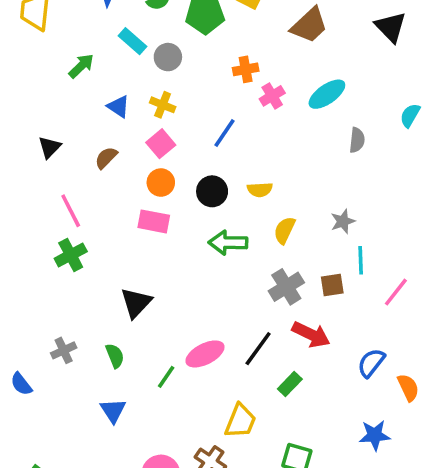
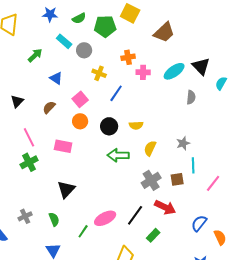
black triangle: (391, 27) -> (201, 66), moved
pink cross: (272, 96) -> (143, 72), turned 32
yellow cross: (163, 105) -> (99, 73), moved
pink rectangle: (154, 221) -> (63, 146), moved

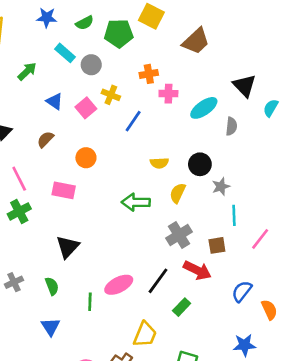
cyan ellipse: (174, 71) -> (204, 108), moved
pink square: (80, 99) -> (86, 108), moved
black circle: (109, 126) -> (200, 164), moved
brown square: (177, 179) -> (217, 245), moved
green line: (83, 231) -> (90, 302), turned -32

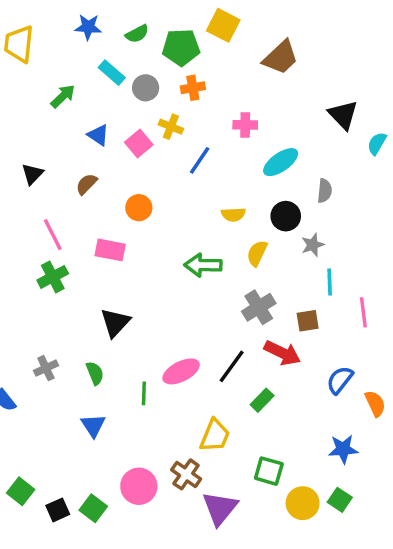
orange cross: (149, 74) -> (193, 88), moved
cyan ellipse: (204, 108) -> (281, 162), moved
gray semicircle: (231, 126) -> (325, 191), moved
pink line: (260, 239) -> (363, 312), turned -45

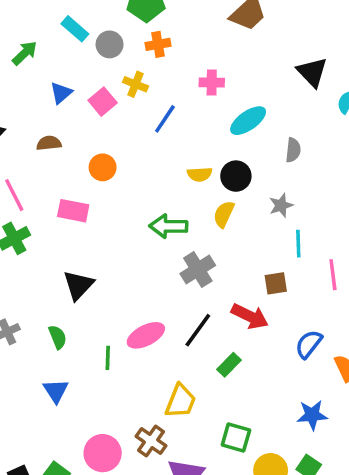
blue triangle: (98, 135) -> (61, 93), turned 45
brown semicircle: (86, 184) -> (49, 143), turned 40
black circle: (286, 216) -> (236, 176), moved
gray cross: (259, 307) -> (198, 270), moved

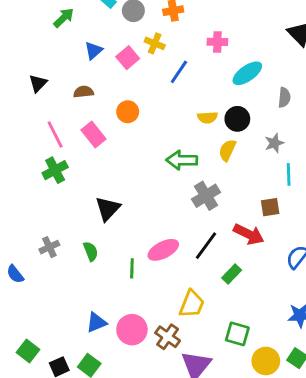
pink rectangle: (73, 211) -> (93, 135), moved, turned 40
blue triangle: (56, 391) -> (96, 323), moved, turned 40
pink circle: (103, 453) -> (132, 330), moved

